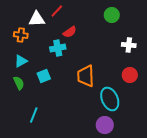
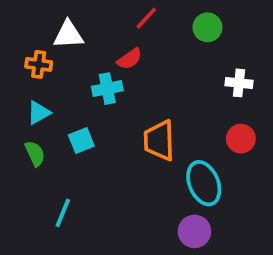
red line: (57, 11) -> (146, 18), moved

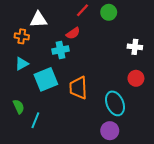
green circle: (207, 27) -> (109, 12), moved
cyan square: (81, 140) -> (46, 79), size x1.6
orange trapezoid: (159, 140) -> (78, 88), moved
green semicircle: (35, 153) -> (19, 107), moved

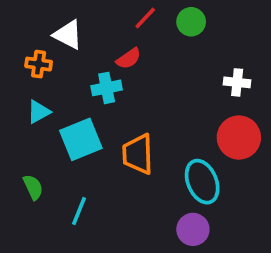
white triangle: (39, 20) -> (68, 35), turned 30
red circle: (136, 78) -> (239, 138), size x1.5
cyan line: (35, 120) -> (79, 211), moved

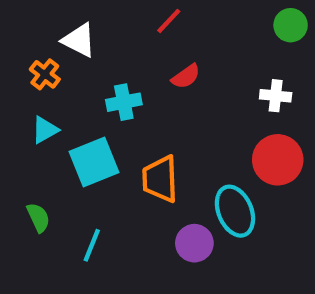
green circle: (191, 22) -> (291, 25), moved
red semicircle: (129, 59) -> (186, 76), moved
orange cross: (39, 64) -> (45, 74), turned 30
purple circle: (193, 229) -> (194, 243), moved

